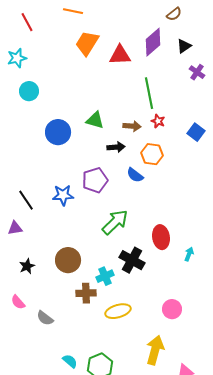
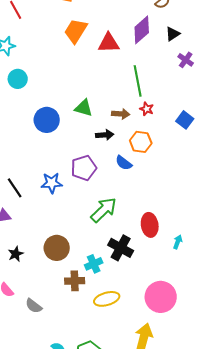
pink circle: (172, 309) -> (161, 297), size x1.6

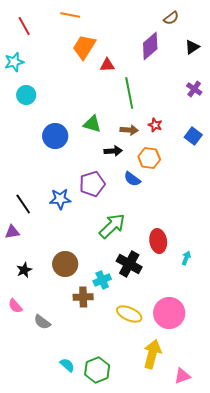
black triangle: (173, 34) -> (192, 47), moved
red triangle: (109, 43) -> (107, 65), moved, size x0.7
purple cross: (186, 60) -> (194, 89), moved
green line: (138, 81) -> (129, 93), moved
yellow ellipse: (107, 299) -> (129, 314), moved, turned 40

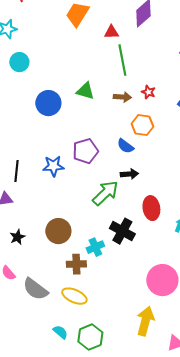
red triangle: (107, 65) -> (111, 32), moved
black arrow: (113, 151) -> (129, 174), moved
black line: (23, 204) -> (16, 171), turned 40
yellow ellipse: (129, 314) -> (74, 296), moved
gray semicircle: (42, 322) -> (35, 289), size x1.5

